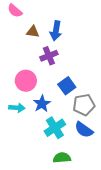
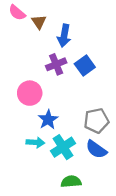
brown triangle: (33, 32) -> (39, 22), moved, turned 48
blue square: (67, 86) -> (85, 66), moved
cyan arrow: (17, 108) -> (35, 142), moved

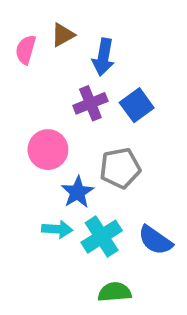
pink semicircle: (17, 13) -> (26, 50), moved, turned 66
brown triangle: (39, 22) -> (63, 35), turned 35
gray pentagon: (96, 121) -> (120, 168), moved

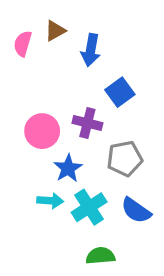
purple cross: (90, 103) -> (87, 123), moved, turned 36
gray pentagon: (120, 168) -> (125, 159), moved

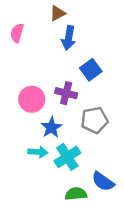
brown triangle: (55, 31) -> (58, 13), moved
blue semicircle: (136, 210) -> (103, 181), moved

